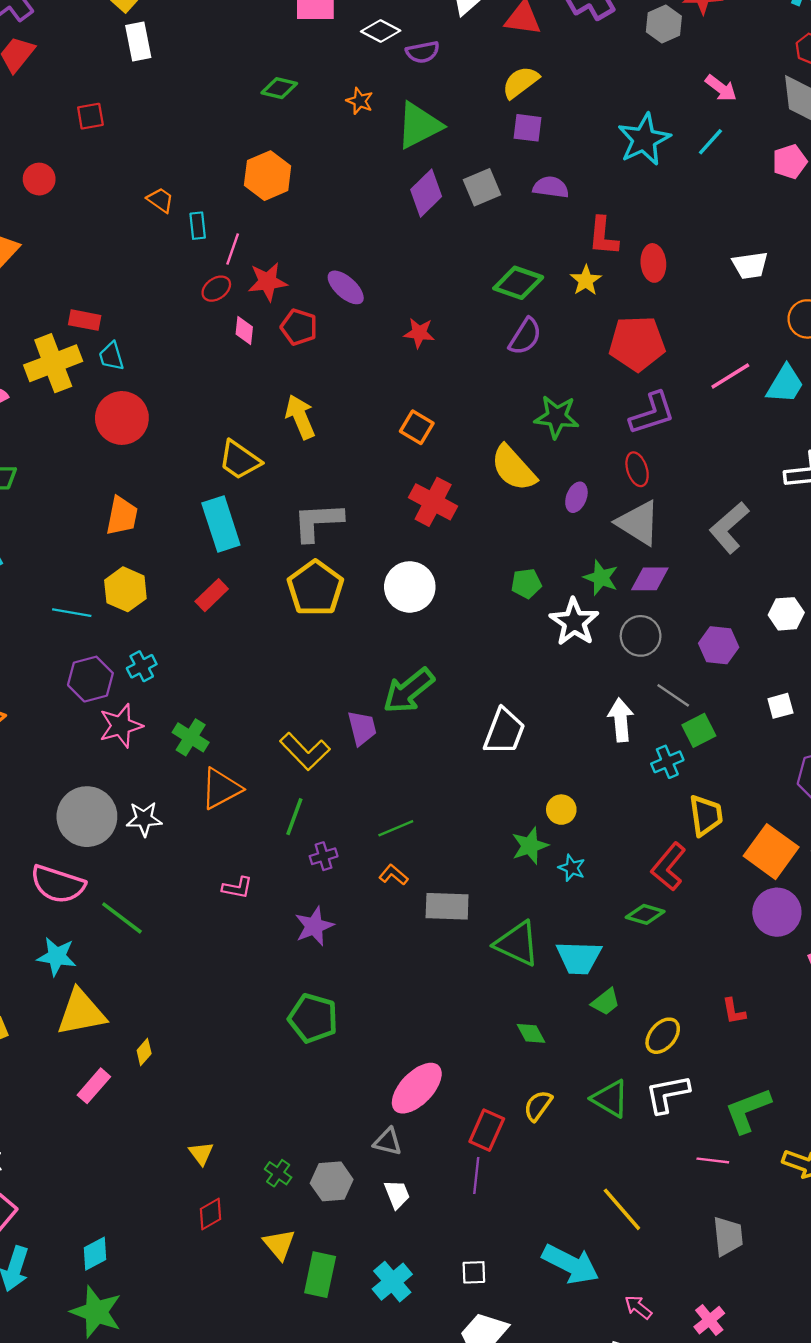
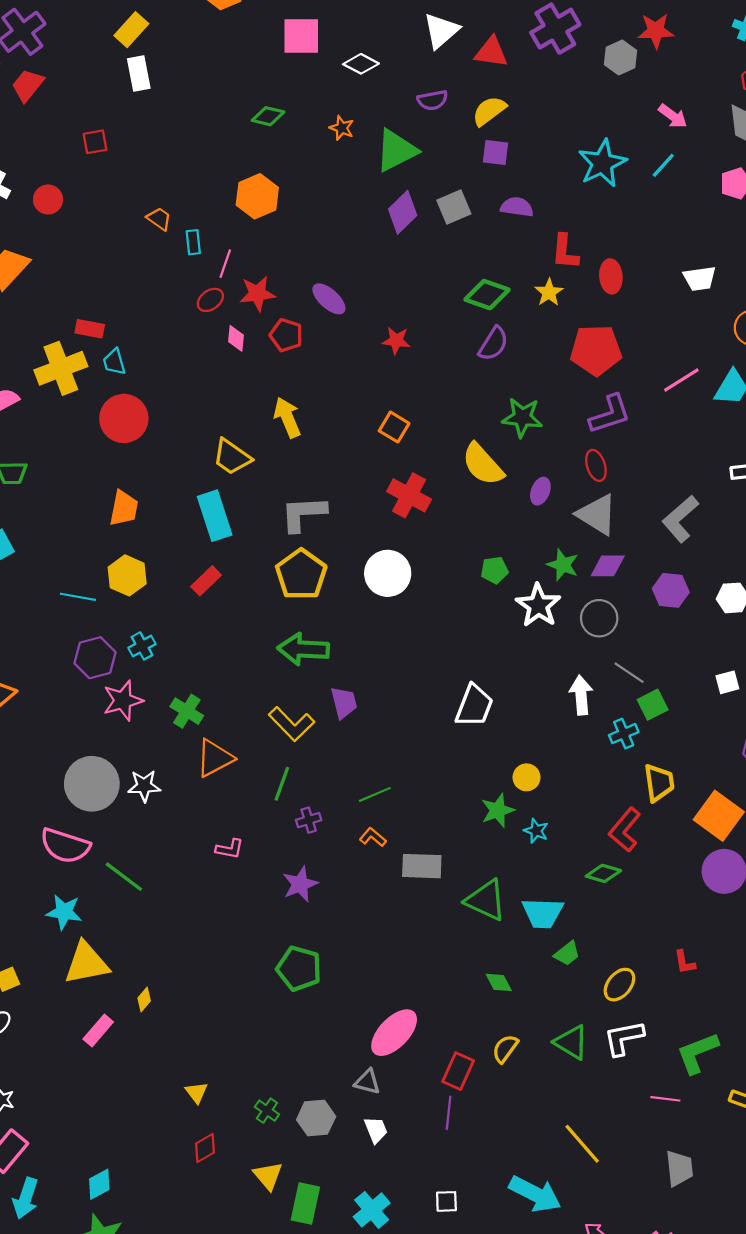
purple semicircle: (423, 52) -> (433, 100), moved
purple hexagon: (719, 645) -> (671, 590), moved
green arrow: (409, 691) -> (303, 649), moved, turned 42

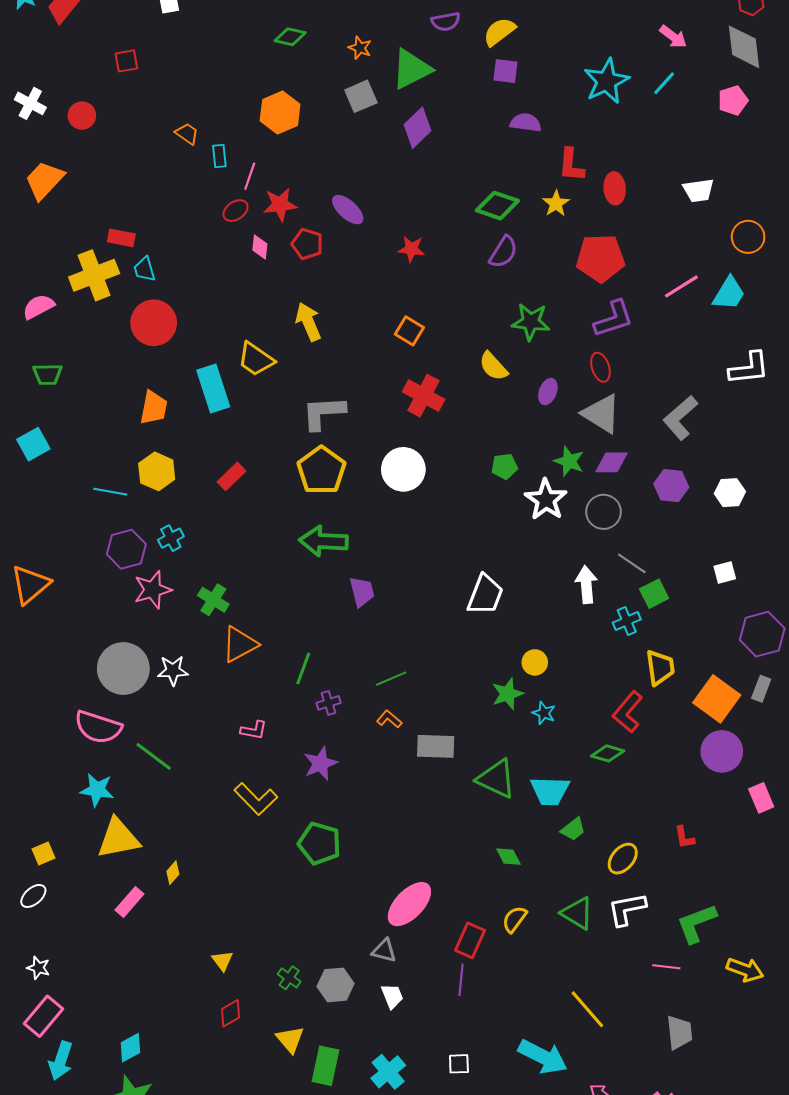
gray square: (454, 207) -> (361, 96), moved
yellow semicircle: (483, 464) -> (493, 366), size x0.7
cyan rectangle: (215, 516) -> (213, 388), moved
yellow L-shape: (292, 724) -> (256, 799), moved

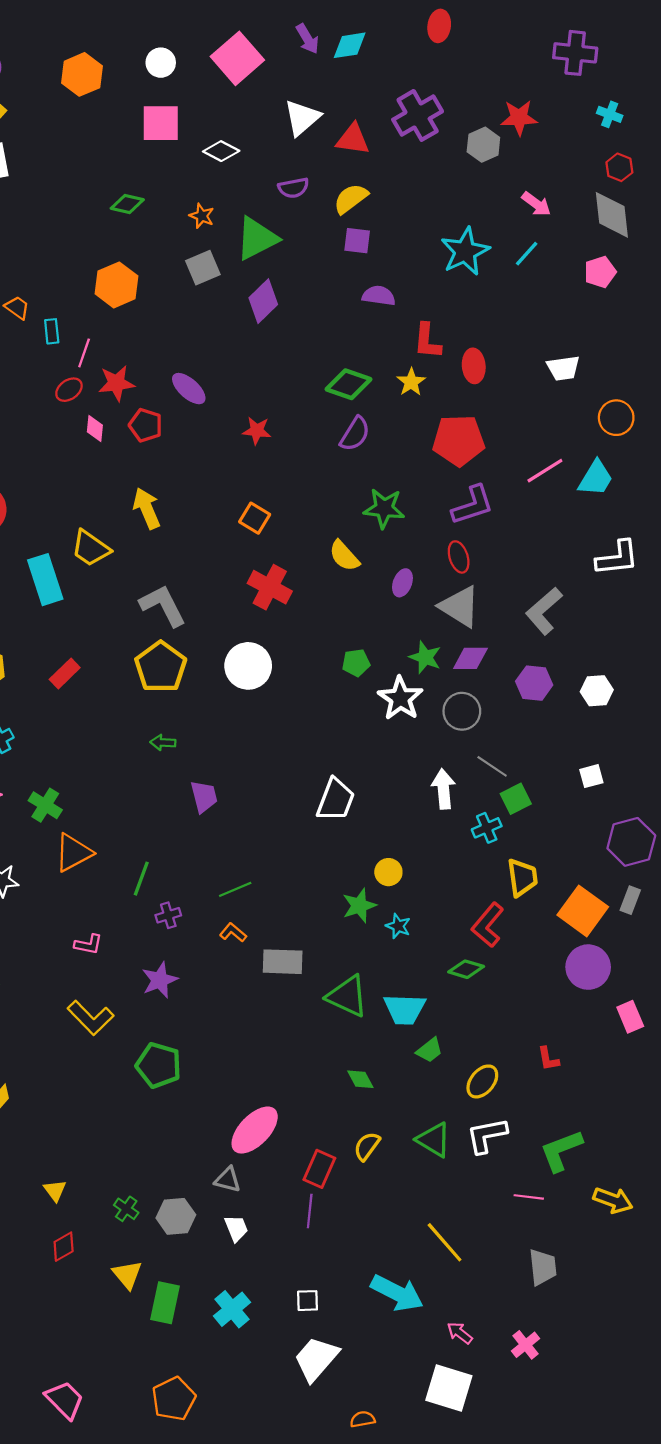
gray L-shape: (323, 413) -> (163, 605), turned 66
green arrow: (323, 541) -> (163, 743), size x0.5

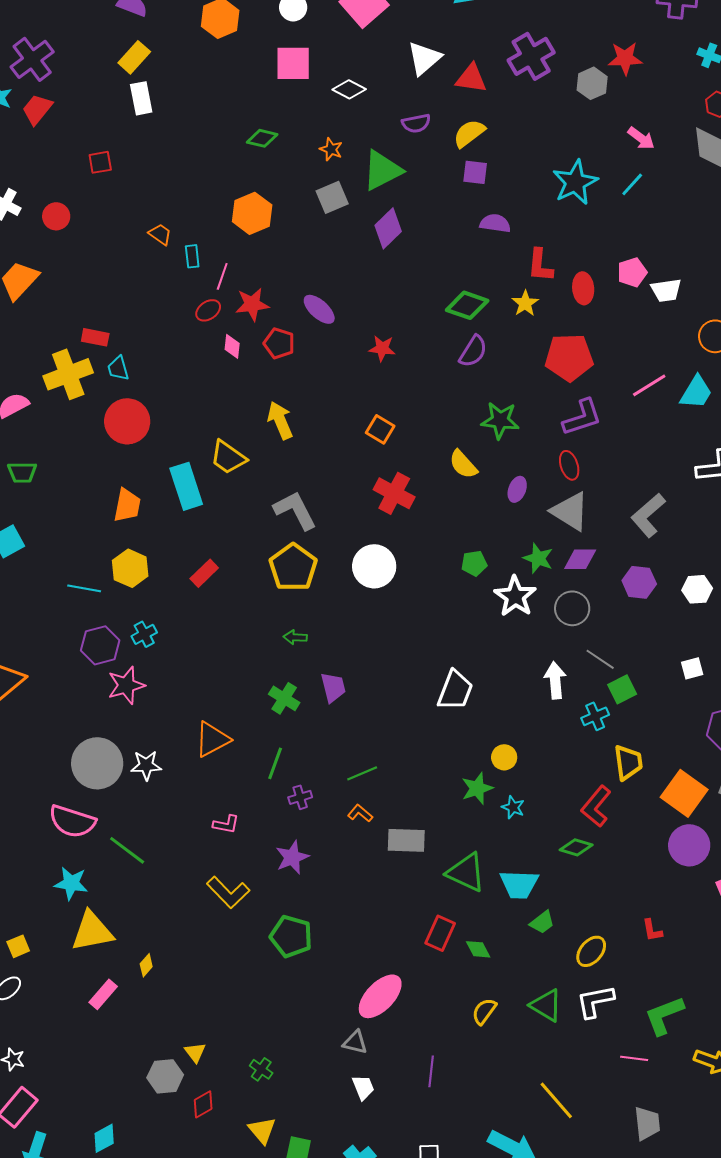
pink pentagon: (600, 272) -> (632, 272), moved
green cross: (45, 805) -> (284, 698), moved
red rectangle: (319, 1169) -> (440, 933), moved
gray hexagon: (176, 1216) -> (165, 1076), moved

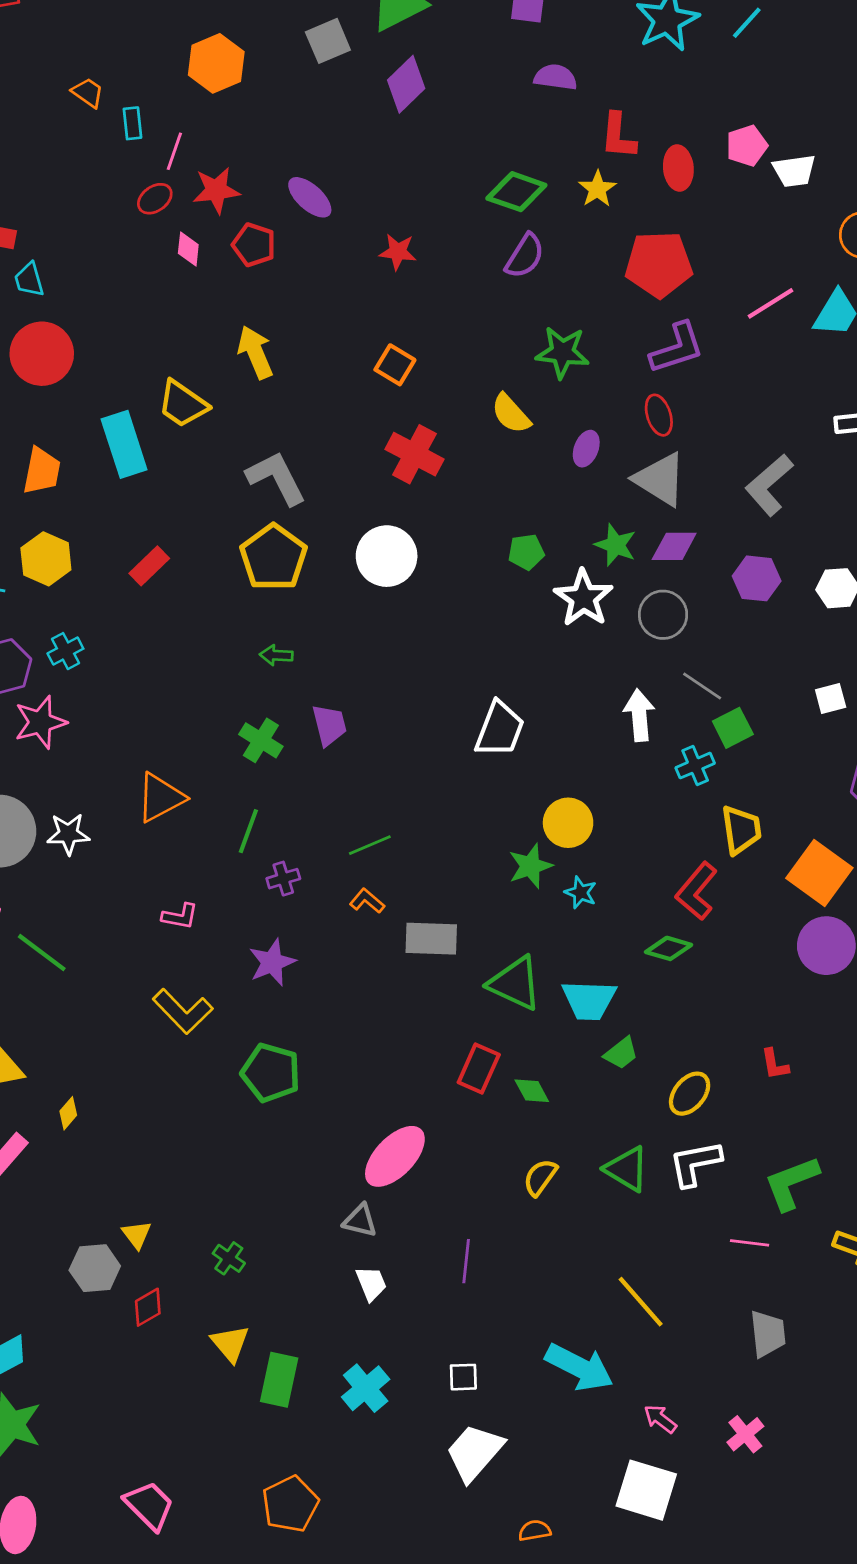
yellow circle: (504, 757) -> (568, 823), size x1.4

